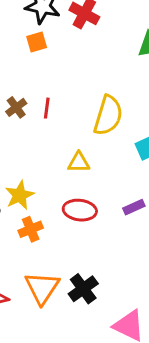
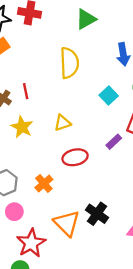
yellow semicircle: (108, 115) -> (69, 63), moved
yellow star: (20, 195) -> (22, 127), moved

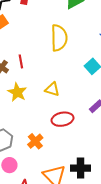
yellow triangle: (62, 123) -> (52, 89), turned 35
black cross: (97, 214) -> (81, 168), turned -36

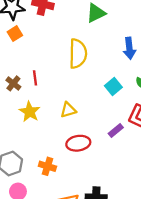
yellow triangle: (52, 89) -> (68, 110), turned -35
orange cross: (35, 141) -> (47, 166), turned -35

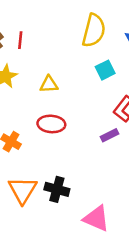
yellow semicircle: (78, 54) -> (94, 31), moved
purple rectangle: (116, 130) -> (109, 135), moved

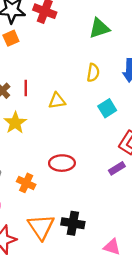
yellow semicircle: (94, 31) -> (93, 73), size x0.6
yellow triangle: (49, 84) -> (57, 101), moved
pink triangle: (96, 218) -> (112, 247), size x0.7

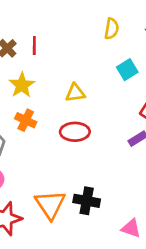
yellow triangle: (57, 101) -> (75, 93), moved
orange cross: (26, 183) -> (26, 120), moved

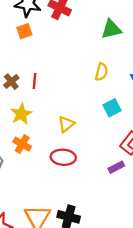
yellow triangle: (75, 93) -> (66, 124), turned -36

